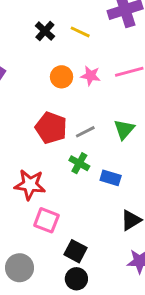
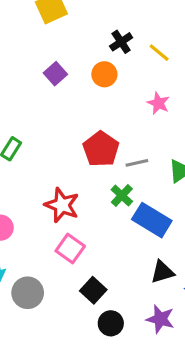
orange circle: (62, 77) -> (104, 74), moved
blue rectangle: (111, 178) -> (152, 220), size x1.6
black circle: (76, 279) -> (111, 323), moved

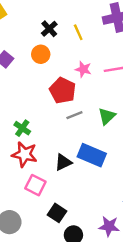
yellow line: (159, 53) -> (78, 32), turned 35
red pentagon: (101, 149) -> (63, 90), moved
green cross: (122, 196) -> (22, 128), moved
black triangle: (162, 272) -> (63, 162), moved

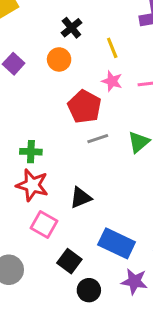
yellow line: (78, 32) -> (112, 48), moved
green cross: (22, 128) -> (31, 152), turned -35
blue rectangle: (92, 155) -> (117, 243), moved

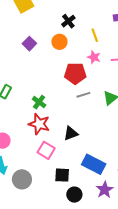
red pentagon: (84, 107) -> (75, 73), turned -30
green cross: (31, 152) -> (39, 102), turned 32
black square: (69, 261) -> (62, 175), turned -35
purple star: (134, 281) -> (105, 190), turned 30

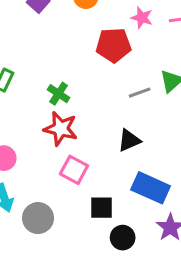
gray line: (83, 95) -> (140, 93), moved
black triangle: (71, 133) -> (129, 140), moved

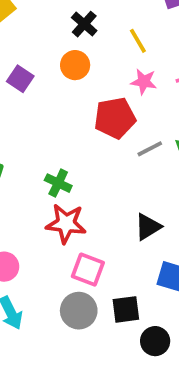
gray line: (140, 93) -> (150, 149), moved
gray circle: (38, 218) -> (79, 311), moved

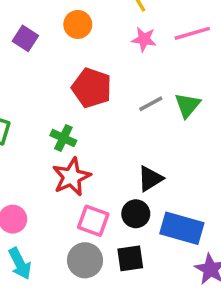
red pentagon: (115, 118) -> (92, 88), moved, turned 30
red star: (66, 224) -> (71, 177), turned -30
black circle: (155, 341) -> (136, 214), moved

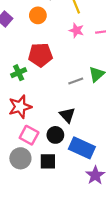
red pentagon: (92, 88) -> (40, 55), turned -30
gray line: (151, 104) -> (76, 81), moved
green cross: (63, 138) -> (19, 73), moved, turned 32
black triangle: (150, 179) -> (67, 115), turned -49

